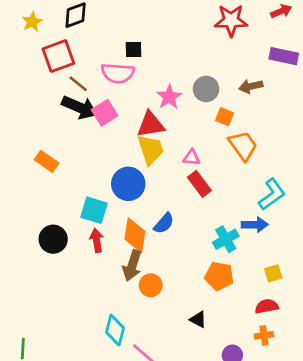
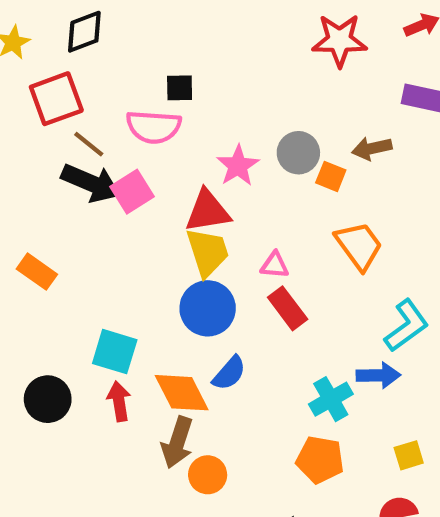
orange square: (224, 117) -> (331, 176), moved
blue circle: (128, 184) -> (208, 308), moved
orange diamond: (135, 235) -> (182, 393), turned -36

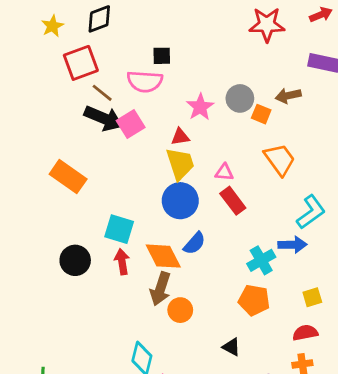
red triangle: (208, 211) -> (180, 137), size x0.6
orange rectangle: (37, 272) -> (68, 177), size x1.4

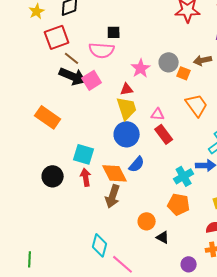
orange circle: (180, 310) -> (147, 221), moved

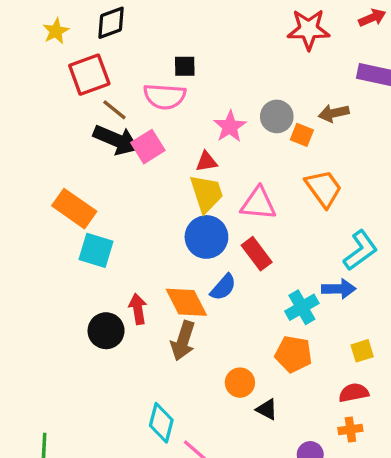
pink triangle: (158, 114) -> (258, 204), size x1.6
red rectangle: (164, 134) -> (257, 254), moved
cyan square: (84, 154) -> (96, 250), moved
black circle: (53, 176) -> (106, 331), moved

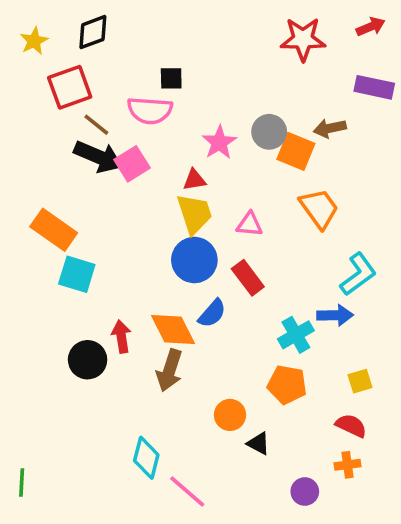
orange square: (302, 135) -> (296, 151), size x1.5
pink triangle: (258, 204) -> (250, 224), size x0.7
red semicircle: (354, 393) -> (351, 426), turned 36

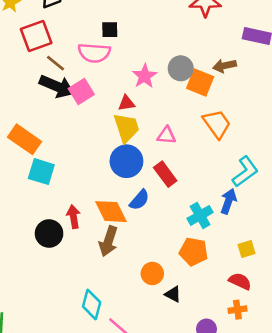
blue arrow: (335, 315) -> (228, 201), turned -70

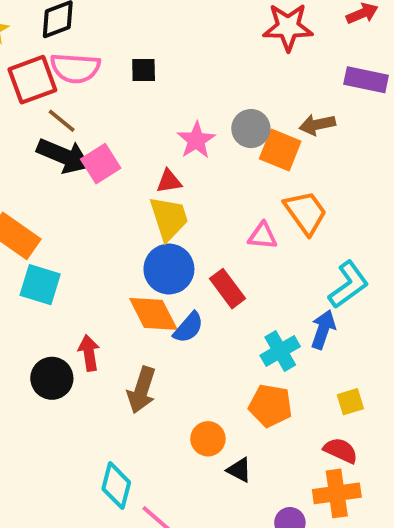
pink semicircle: (94, 53) -> (75, 68), moved
pink triangle: (166, 135) -> (263, 236), moved
orange diamond: (111, 212) -> (153, 314), moved
orange cross: (237, 310) -> (337, 493), size x1.6

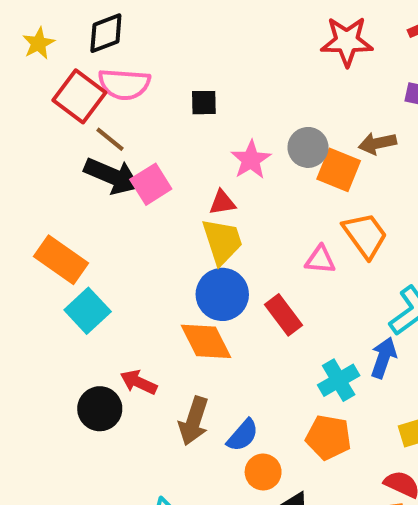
black square: (144, 70) -> (204, 103), moved
red square: (32, 80) -> (79, 96), turned -33
cyan square: (40, 285) -> (88, 311), turned 30
blue semicircle: (188, 328) -> (243, 435), moved
red arrow: (89, 353) -> (139, 382), turned -56

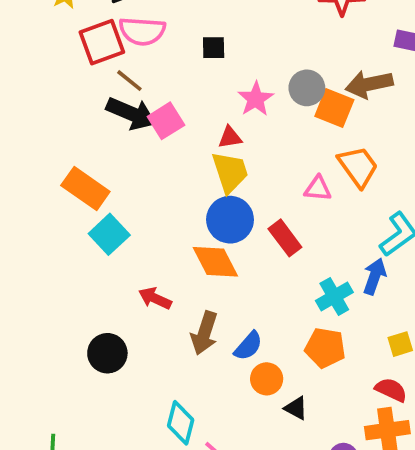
red square: (79, 96) -> (102, 42), turned 33
brown arrow: (377, 143) -> (369, 84), size x1.4
black circle: (100, 409) -> (107, 353), moved

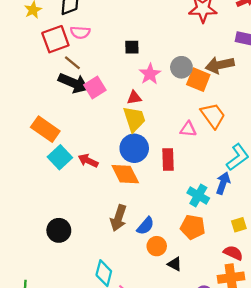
pink semicircle: (142, 31) -> (80, 32), size x0.7
black square: (214, 48) -> (132, 47), moved
red rectangle: (285, 238) -> (168, 160), turned 35
cyan cross: (334, 296) -> (198, 195), turned -30
red arrow: (155, 298) -> (88, 161), moved

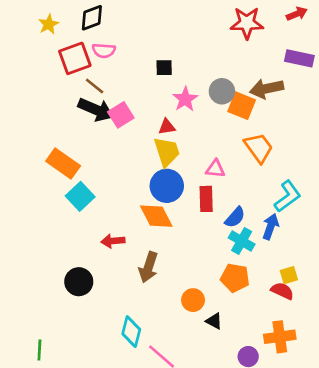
pink triangle: (188, 129) -> (215, 169), moved
red arrow: (88, 161) -> (113, 241), moved, turned -30
blue semicircle: (145, 226) -> (235, 217), moved
red semicircle: (233, 253) -> (282, 291), moved

